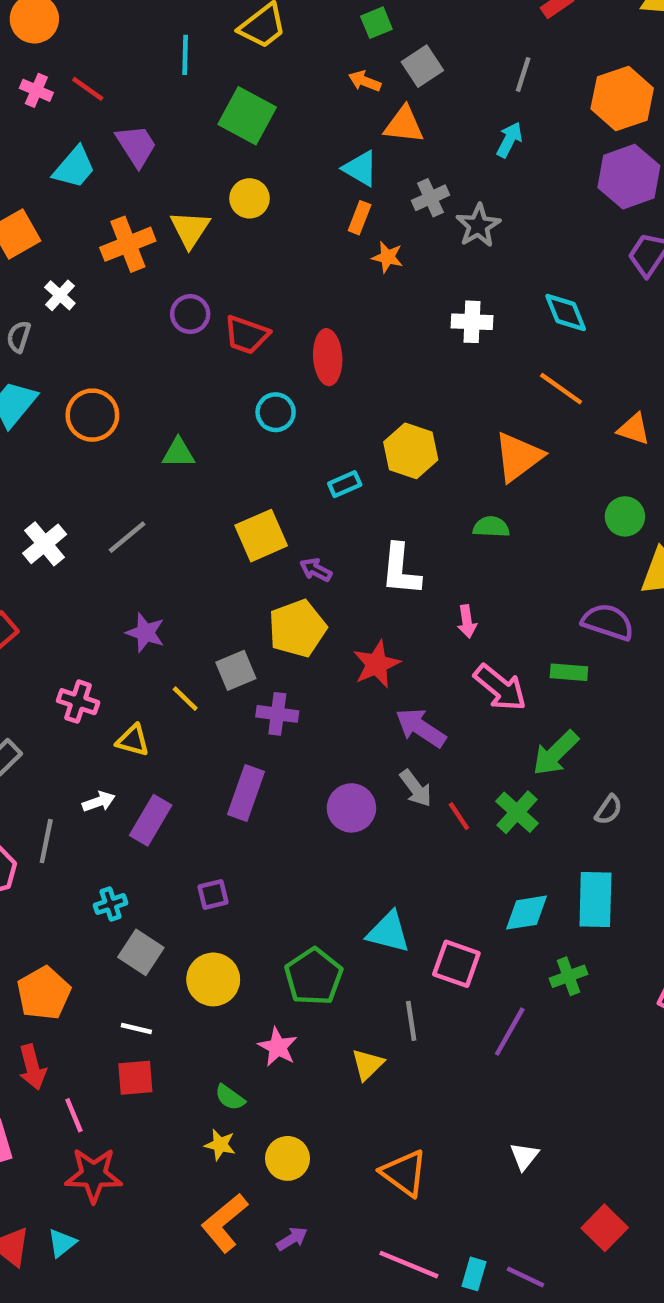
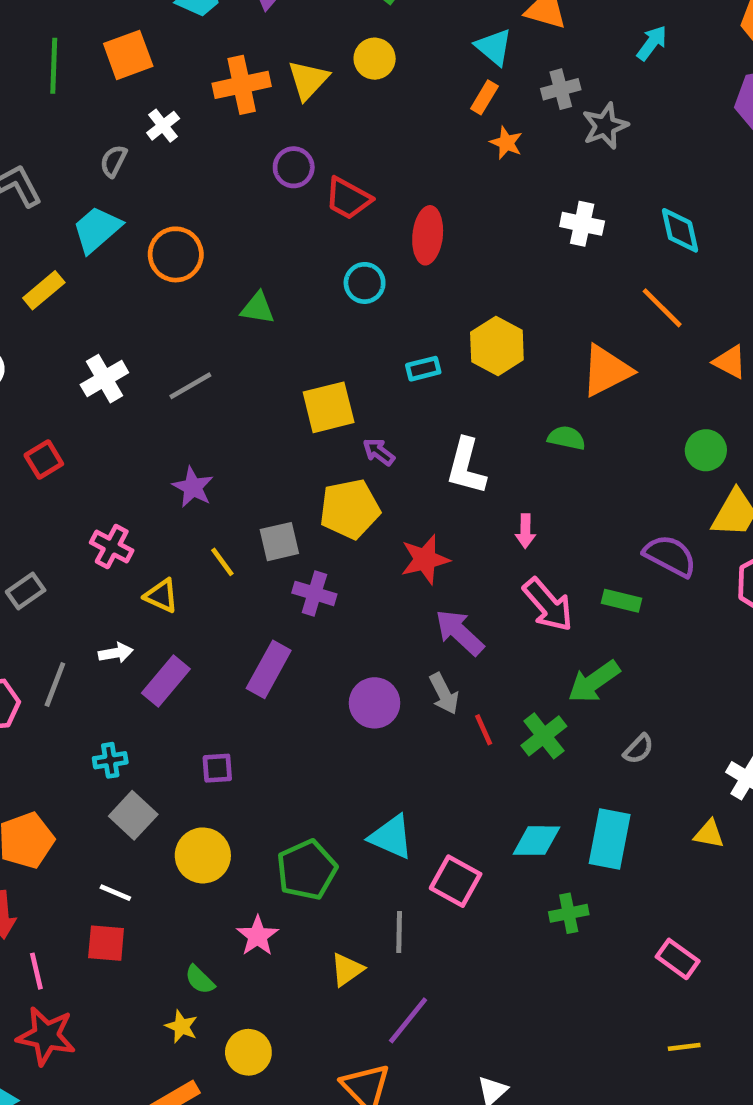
purple line: (510, 1032) -> (408, 1020), moved

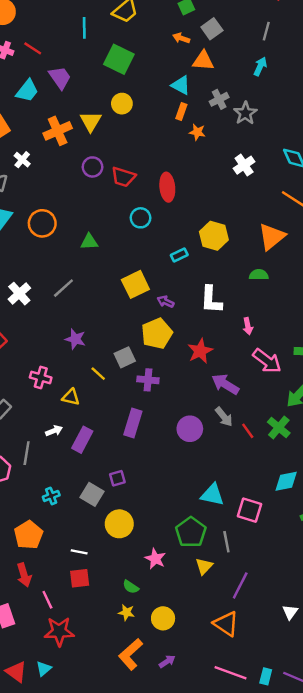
white cross: (582, 224) -> (244, 165), turned -35
cyan cross: (110, 760) -> (51, 496), moved
gray square: (133, 815) -> (92, 494), moved
green pentagon: (307, 870) -> (191, 532), moved

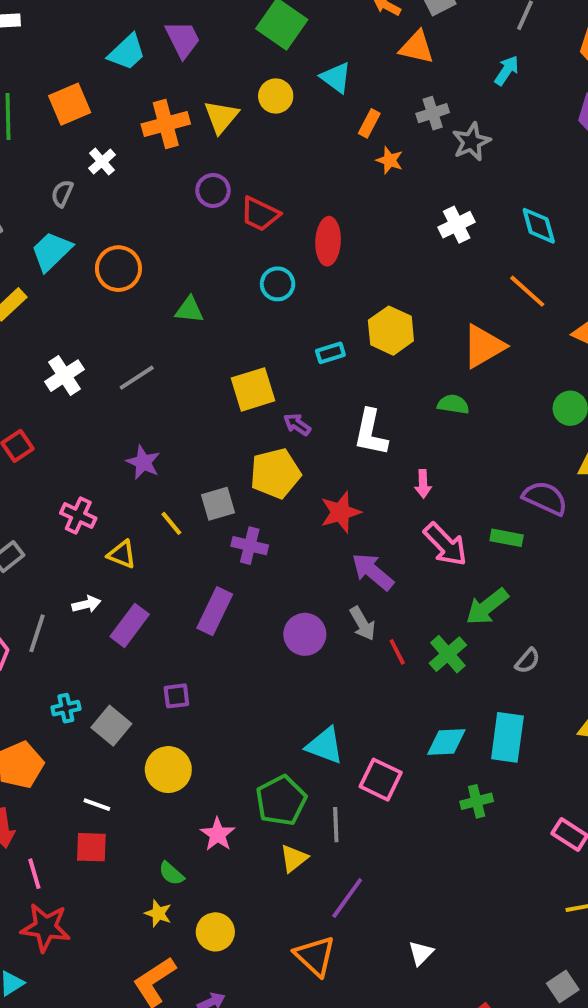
cyan triangle: (181, 85) -> (336, 78), moved
gray square: (92, 494) -> (111, 726), moved

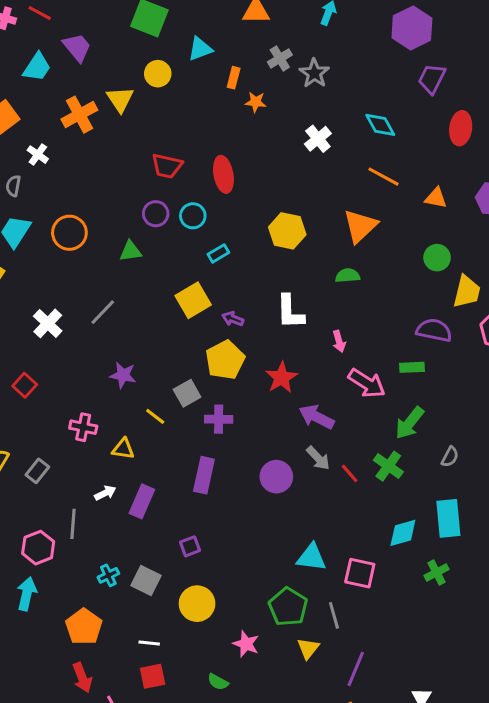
cyan triangle: (336, 78) -> (200, 49), turned -44
purple circle: (213, 190) -> (156, 214), moved
cyan rectangle: (330, 353) -> (218, 253), moved

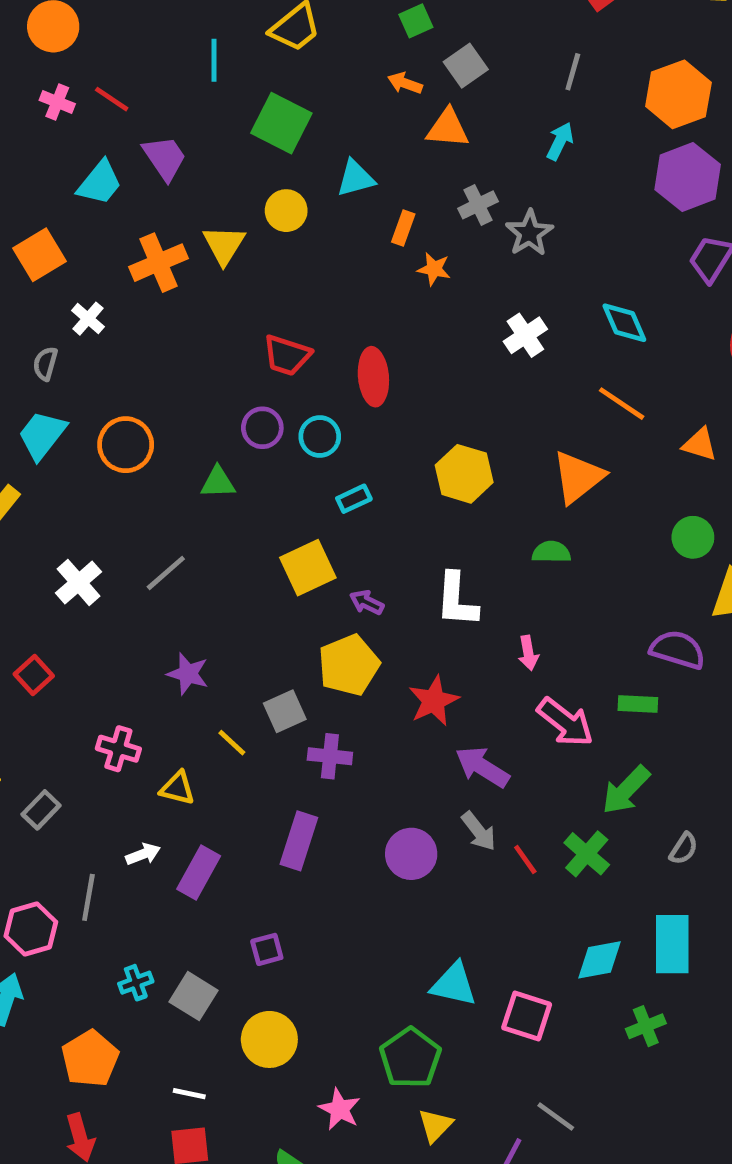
gray line: (334, 615) -> (556, 1116), moved, turned -44

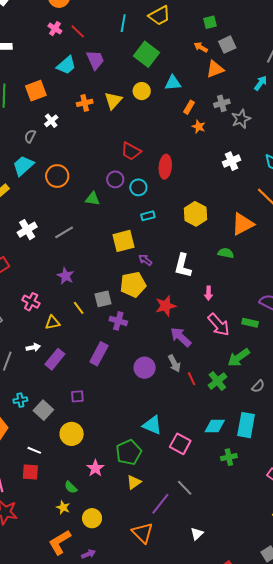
orange triangle: (448, 128) -> (215, 69), turned -36
orange cross: (158, 263) -> (85, 103), size x0.7
yellow triangle: (177, 788) -> (53, 323), turned -35

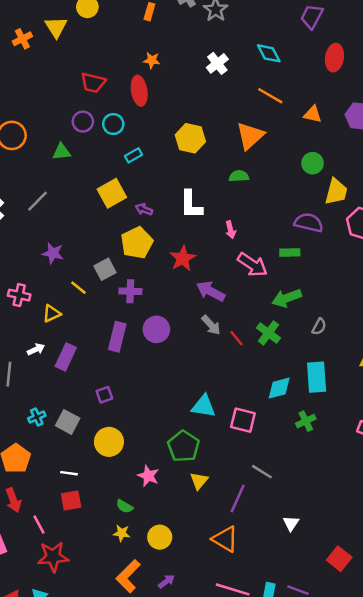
orange star: (199, 127) -> (152, 60), moved
green arrow: (239, 358) -> (287, 298), turned 30
purple circle: (145, 368) -> (156, 329), moved

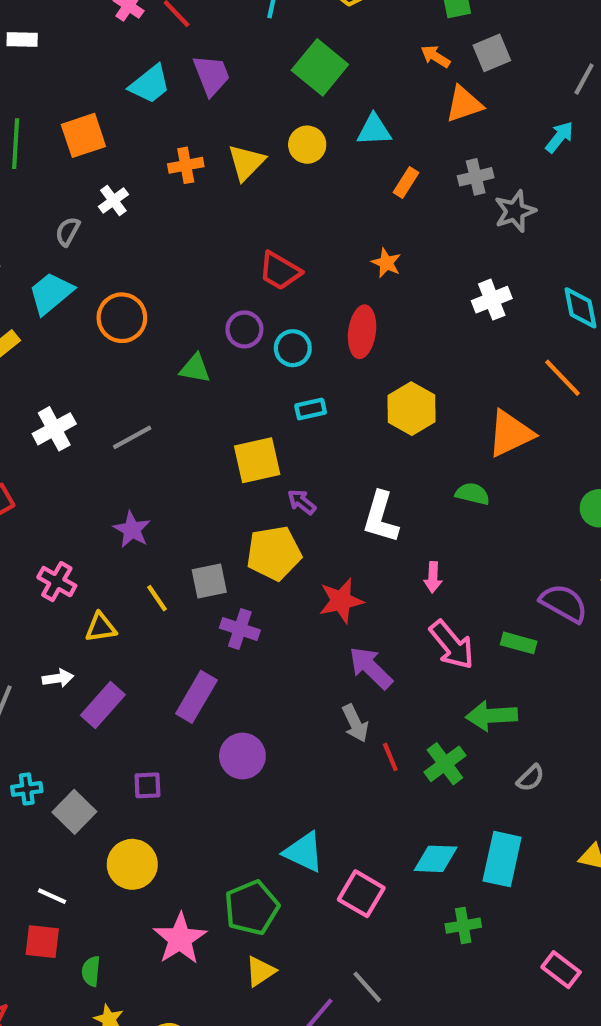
red ellipse: (139, 91) -> (362, 332), moved
purple circle: (156, 329) -> (242, 756), moved
pink star: (148, 476) -> (180, 939), size x1.4
green semicircle: (125, 506) -> (91, 971), moved, turned 49

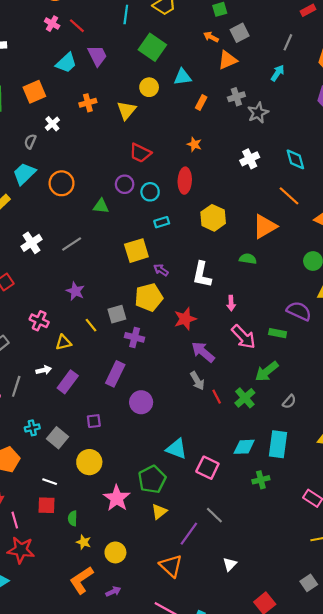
yellow triangle: (246, 162) -> (126, 110), moved
green arrow: (492, 716) -> (267, 371), turned -30

